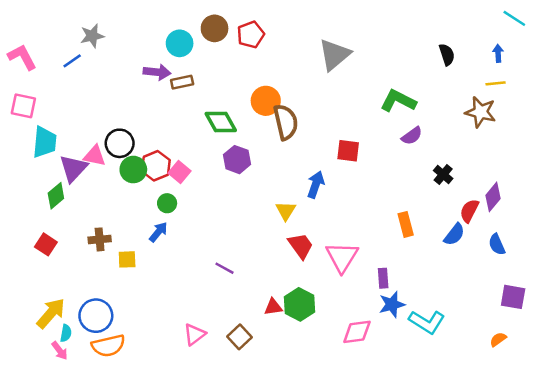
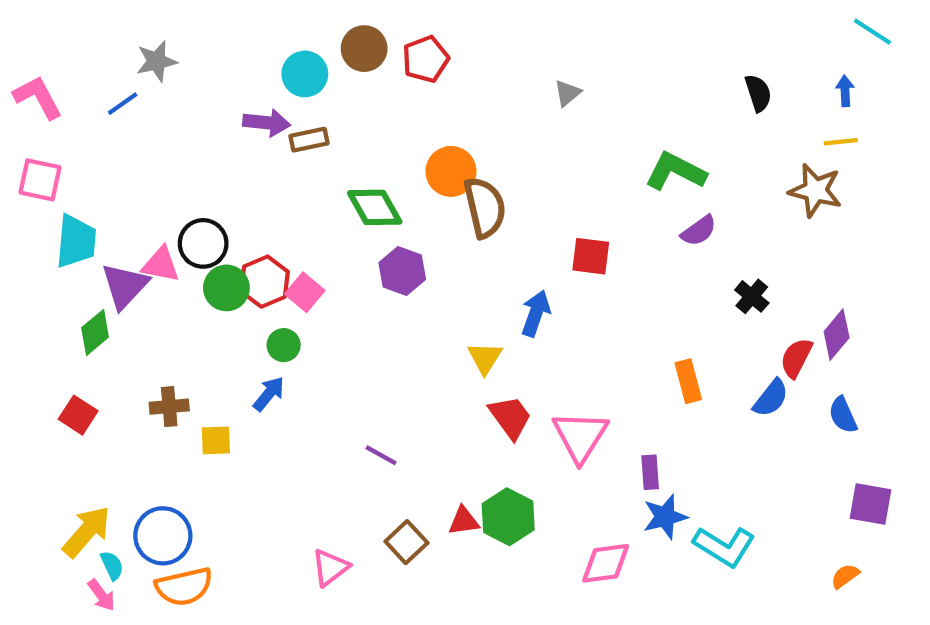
gray triangle: (334, 55) -> (567, 93), size x0.5
cyan semicircle: (66, 333) -> (112, 565), turned -35
brown square: (239, 337) -> (406, 542), moved

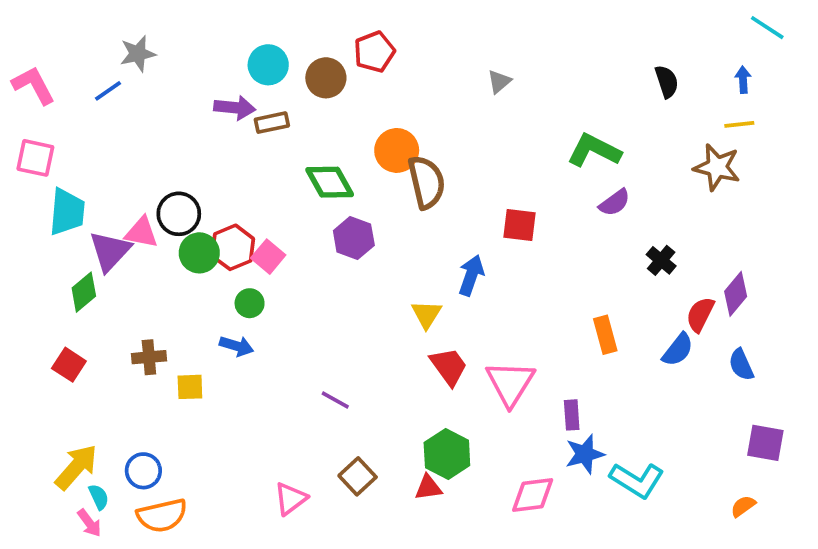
brown circle: (364, 49) -> (326, 78), moved
blue arrow: (269, 394) -> (237, 346), turned 68
red triangle: (464, 521) -> (428, 488), moved
blue circle: (163, 536) -> (143, 471), size x0.7

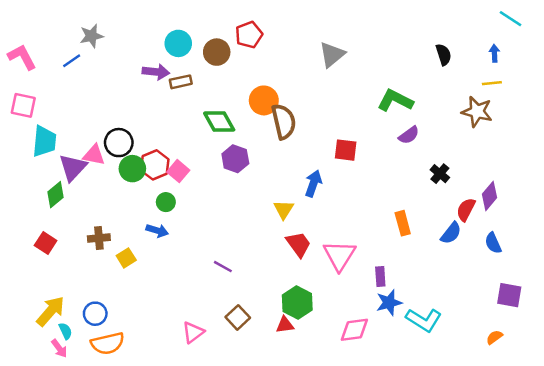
gray triangle: (499, 82) -> (332, 55), size x1.6
yellow square: (190, 387) -> (126, 258), turned -30

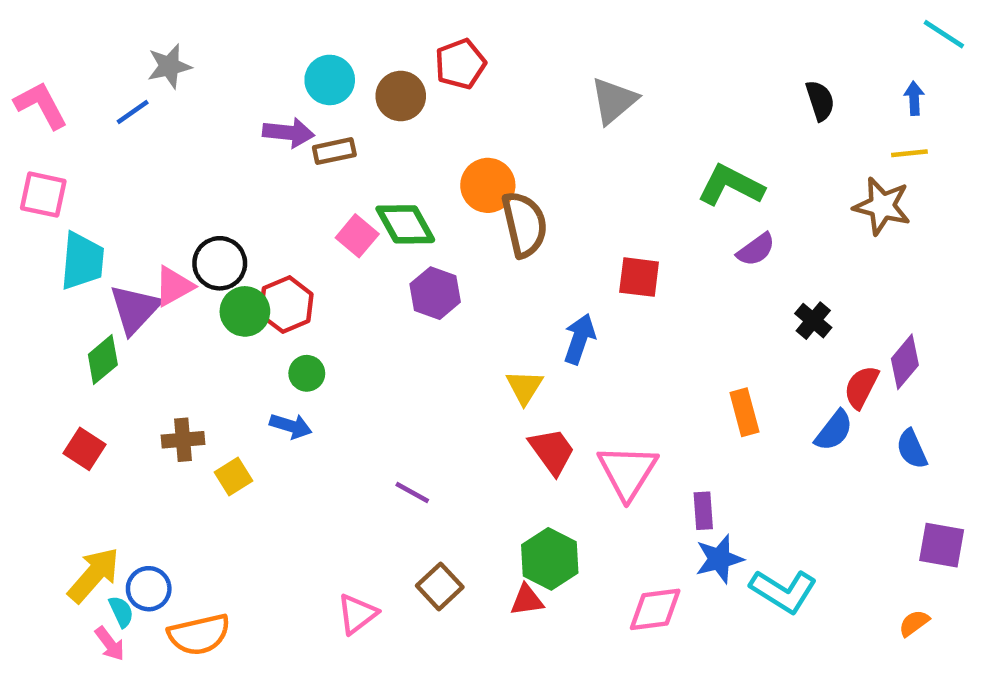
pink triangle: (94, 155) -> (174, 286), turned -40
pink square: (178, 171) -> (357, 236), moved
blue circle: (95, 314) -> (149, 589), moved

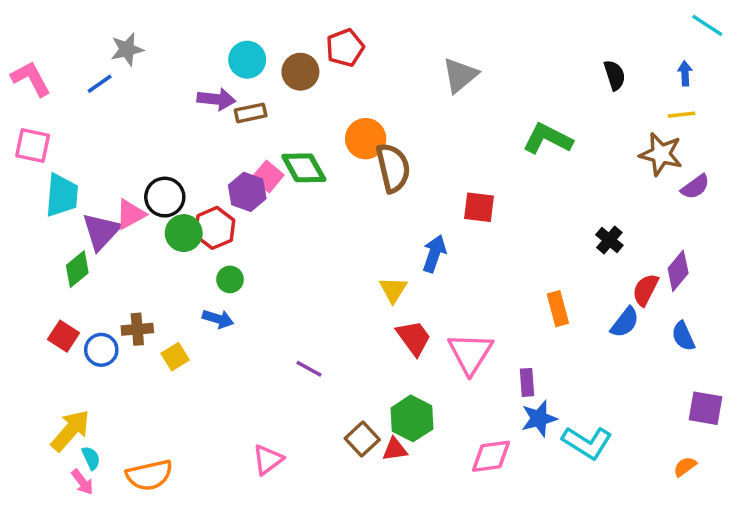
purple semicircle: (756, 250) -> (695, 187), moved
purple hexagon: (435, 293) -> (247, 192), moved
brown square: (440, 586) -> (362, 439), moved
blue circle: (149, 589) -> (101, 350), moved

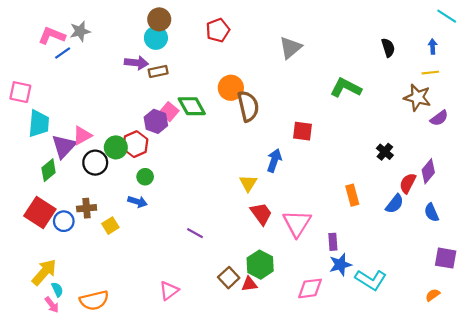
brown circle: (300, 72) -> (159, 19), moved
pink L-shape: (31, 79) -> (52, 36), moved, turned -40
black circle: (165, 197) -> (95, 163), moved
red square: (63, 336) -> (40, 213), size x1.6

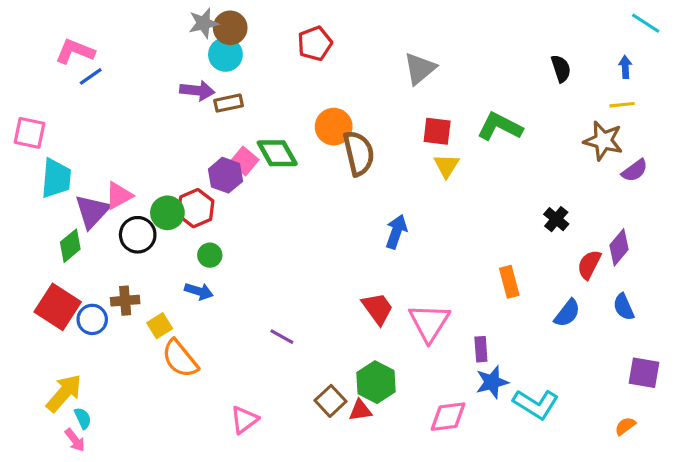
gray star: (80, 31) -> (204, 23), moved
red square: (302, 131) -> (437, 131), moved
yellow triangle: (248, 183) -> (446, 166), moved
blue semicircle: (395, 204) -> (567, 313), moved
orange semicircle: (94, 300) -> (180, 359), moved, turned 64

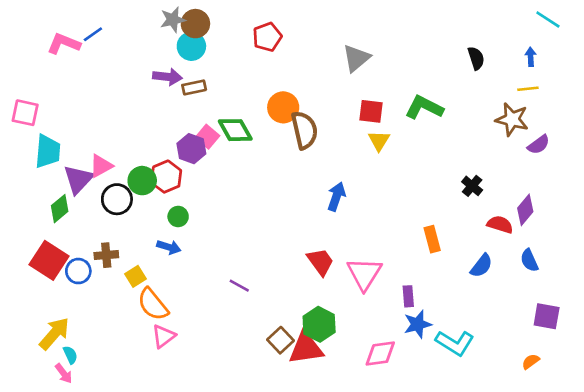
blue line: (91, 76) -> (93, 34), moved
red semicircle: (589, 265) -> (500, 224), turned 80
red triangle: (360, 410) -> (306, 348), size x1.8
pink triangle: (244, 420) -> (163, 336), moved

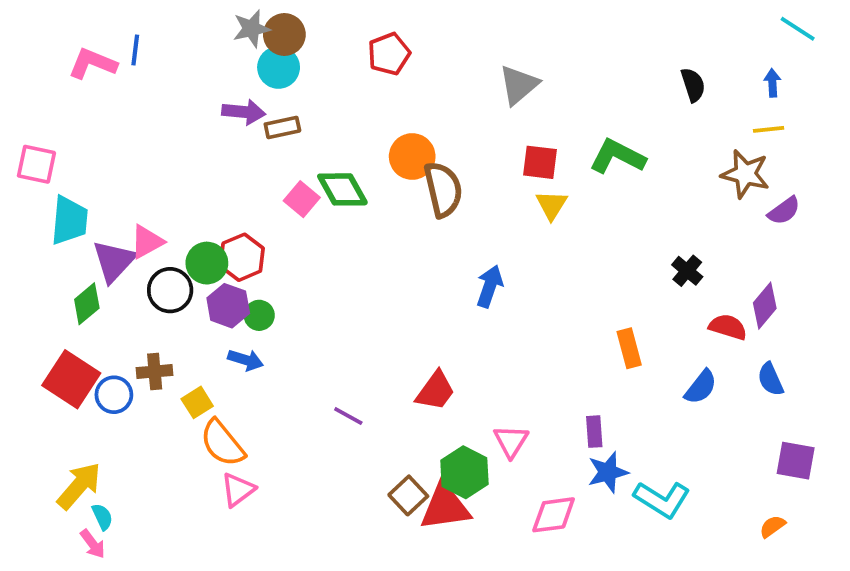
blue line: (93, 34) -> (135, 50), turned -48
purple hexagon: (191, 149) -> (228, 306), moved
red trapezoid: (320, 262) -> (435, 391), moved, turned 72
pink triangle: (364, 274) -> (511, 441), moved, size x0.7

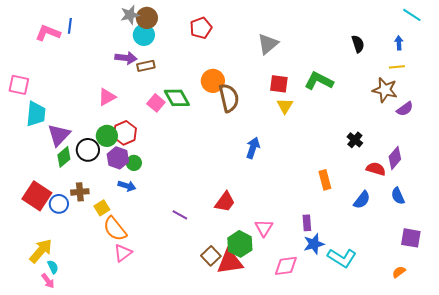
pink triangle: (147, 242) -> (107, 97), moved
green diamond: (87, 304) -> (64, 157), moved

